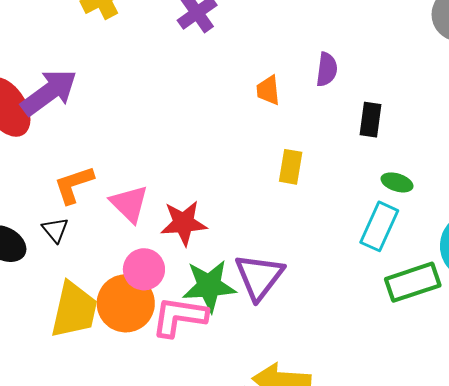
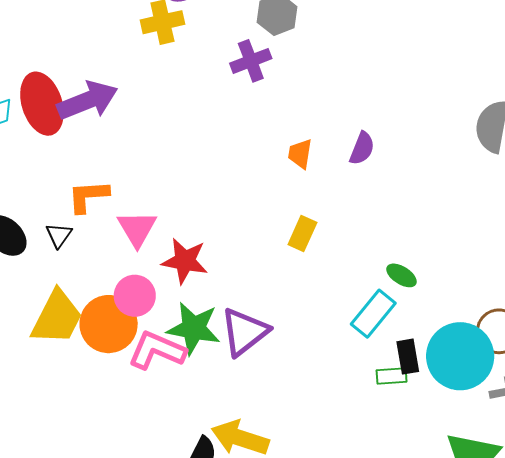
black rectangle: (371, 120) -> (408, 357), moved, turned -32
green rectangle: (413, 282) -> (392, 376), size x0.6

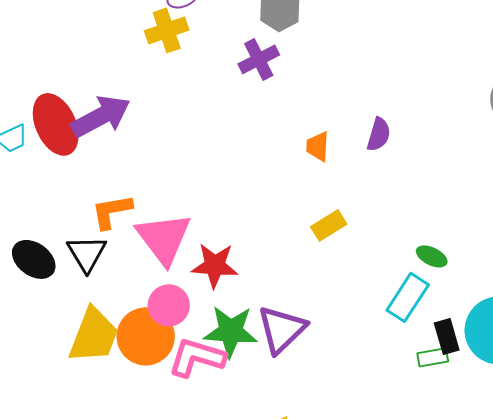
pink triangle: (137, 229) -> (164, 238), size x1.4
yellow rectangle: (302, 233) -> (329, 225), turned 40
black triangle: (59, 235) -> (87, 253), size x1.5

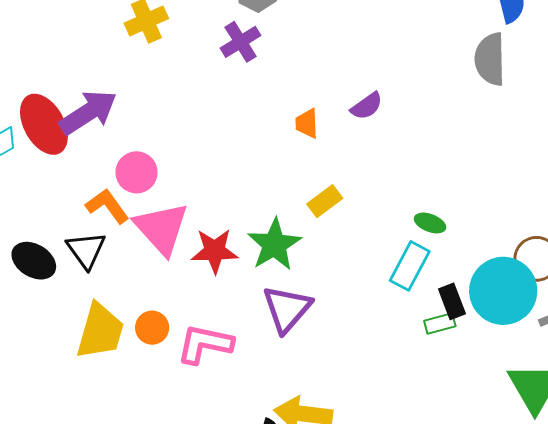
purple semicircle: (379, 134) -> (367, 106), turned 44
orange L-shape: (112, 211) -> (107, 206), turned 69
pink circle: (169, 305) -> (137, 172), moved
green star: (231, 331) -> (274, 245), moved, turned -30
orange circle: (146, 336) -> (152, 328), size x0.6

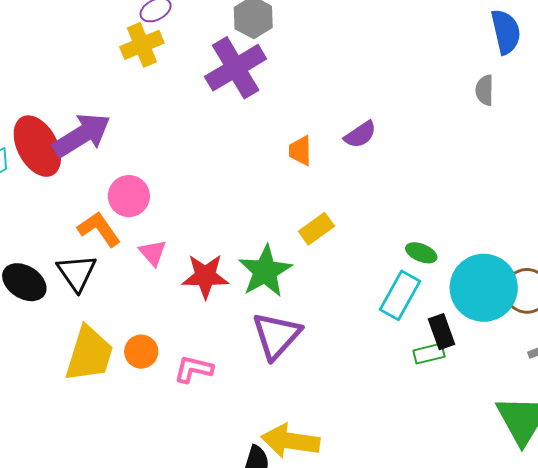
purple cross: (241, 42) -> (236, 68), size x1.5
gray semicircle: (490, 59) -> (485, 90), size x0.6
pink triangle: (161, 228) -> (153, 253), size x0.5
cyan circle: (503, 291) -> (484, 288), moved
pink L-shape: (205, 344) -> (193, 369), size x0.7

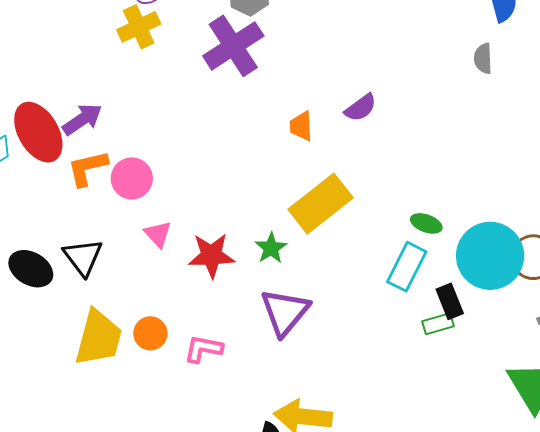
purple arrow: (82, 135) -> (82, 119), size x0.7
orange L-shape: (99, 229) -> (87, 168), moved, turned -66
yellow rectangle: (316, 229) -> (321, 204), size x1.8
green star: (265, 271) -> (271, 248), size x0.6

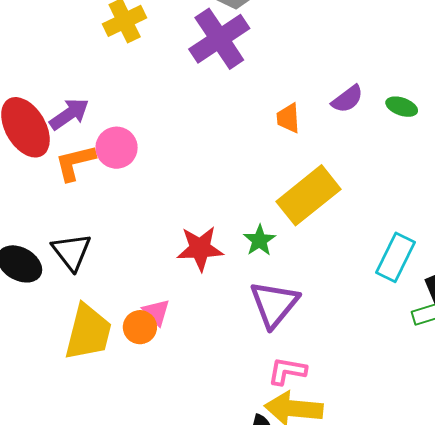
pink circle: (132, 178) -> (117, 148), moved
green ellipse: (426, 223) -> (402, 107), moved
pink triangle: (158, 234) -> (156, 312), moved
pink L-shape: (203, 349) -> (287, 371), moved

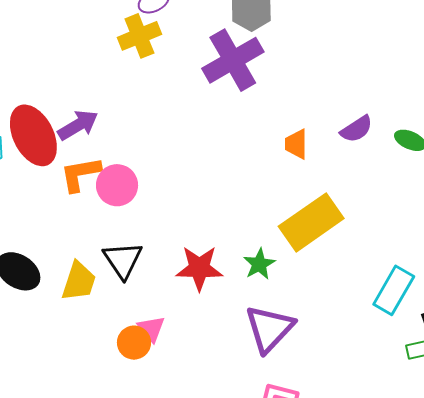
pink circle: (117, 148) -> (117, 185), moved
black triangle: (72, 252) -> (123, 260), moved
yellow trapezoid: (88, 332) -> (79, 281), moved, size x0.7

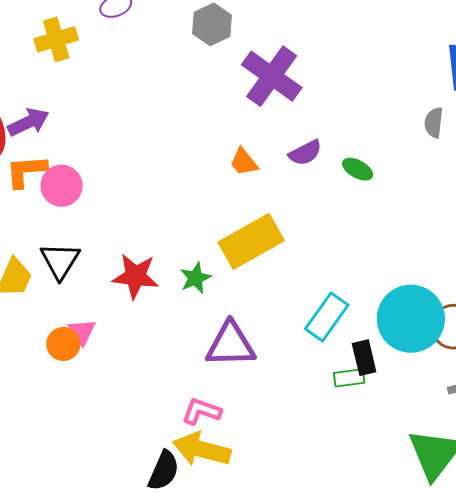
yellow cross: (139, 36) -> (56, 39), moved
purple cross: (233, 60) -> (272, 76), moved, turned -30
orange trapezoid: (296, 144) -> (244, 162), turned -44
purple triangle: (269, 329) -> (230, 345), moved, turned 40

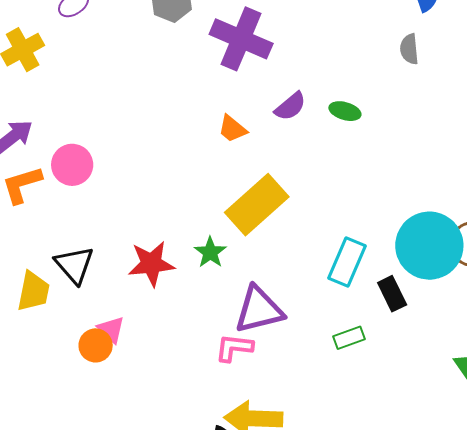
pink circle: (62, 186) -> (72, 165), moved
green rectangle: (349, 378) -> (349, 338), moved
pink L-shape: (201, 411) -> (234, 348), moved

